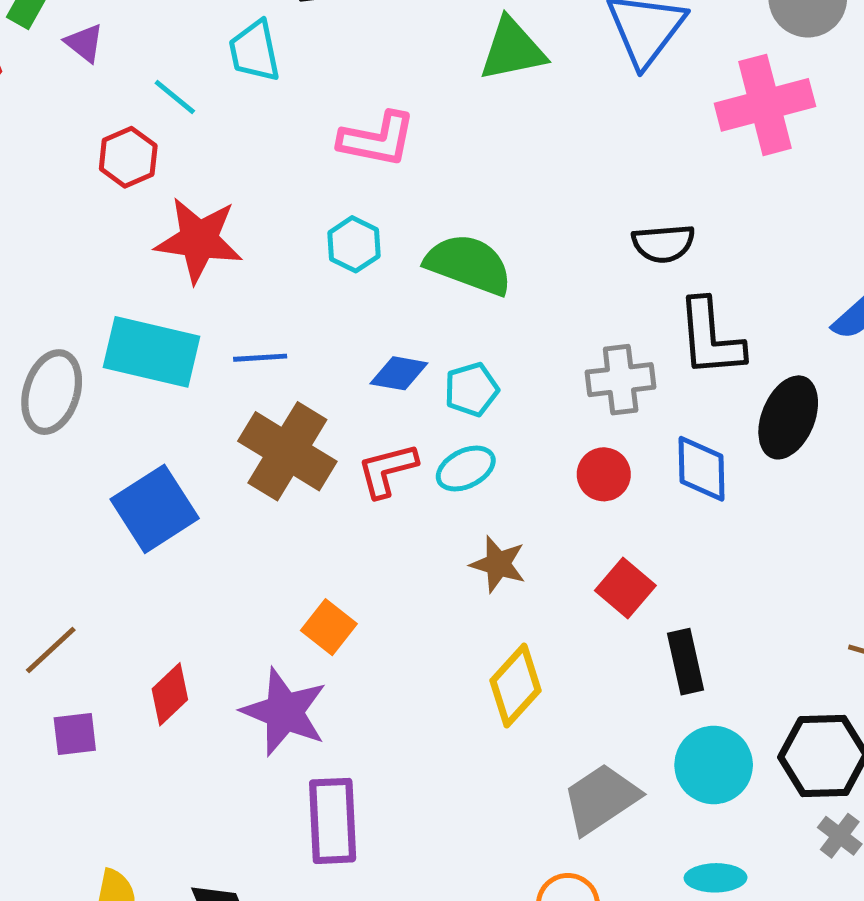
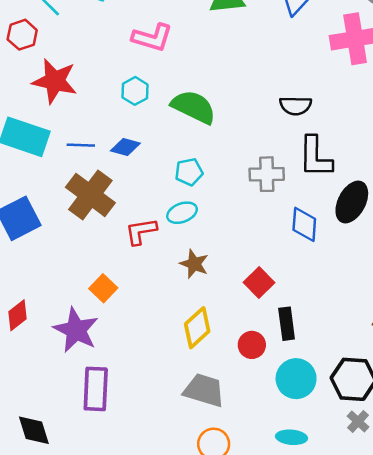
blue diamond: (399, 373) -> (125, 147), moved
red L-shape: (387, 470) -> (141, 231), moved
red circle: (604, 474) -> (252, 345), moved
gray trapezoid: (601, 799) -> (204, 390), moved, turned 45

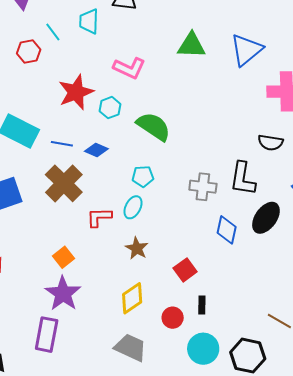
red star: (55, 81) -> (76, 92), moved, turned 30
black semicircle: (296, 106) -> (271, 143), moved
cyan ellipse: (182, 213) -> (133, 207), turned -50
black rectangle: (287, 324) -> (202, 305), size x0.7
purple star: (76, 330) -> (63, 294), moved

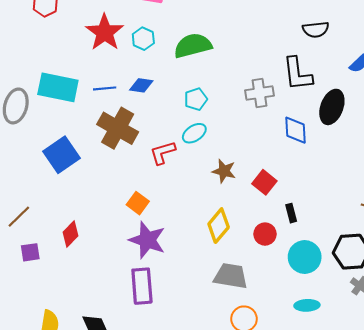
green semicircle: (154, 126) -> (193, 46), turned -33
cyan ellipse: (133, 207) -> (194, 133), turned 45
brown star: (137, 248) -> (224, 171), moved

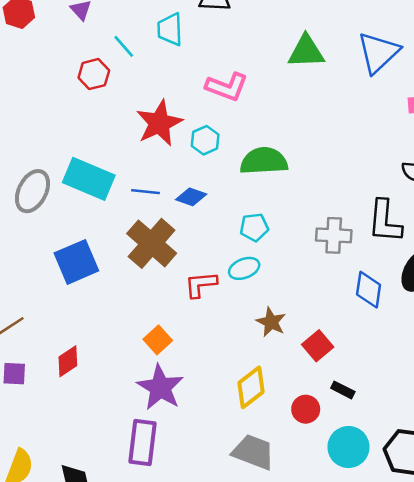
black rectangle: (291, 213) -> (343, 390), turned -60

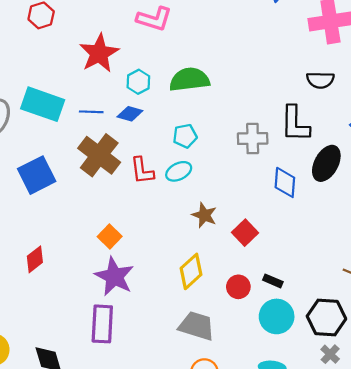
cyan hexagon: (205, 140) -> (138, 82), moved
red L-shape: (201, 284) -> (142, 171), moved, turned -88
black rectangle: (343, 390) -> (273, 281), moved

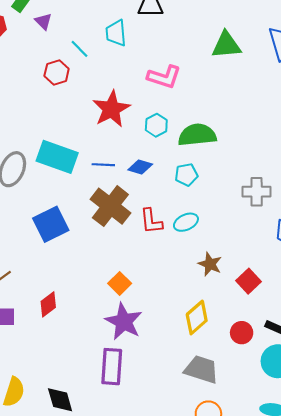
cyan hexagon: (138, 82) -> (156, 125), moved
cyan pentagon: (185, 136) -> (186, 175), moved

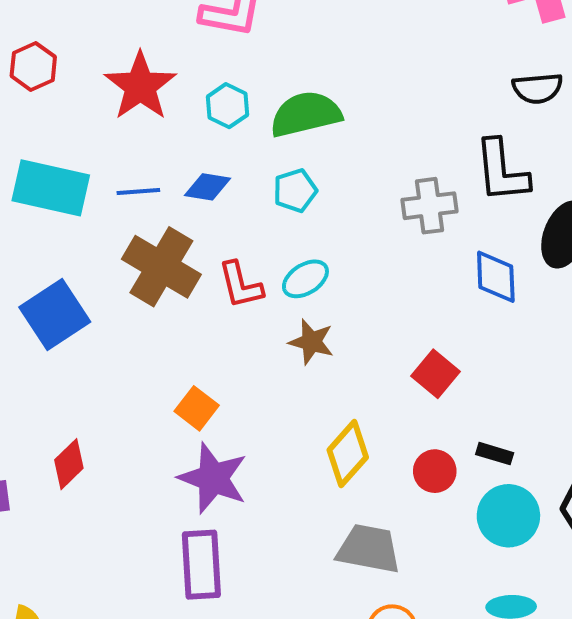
red hexagon: (57, 72) -> (33, 66), moved
brown star: (210, 264) -> (311, 342), moved

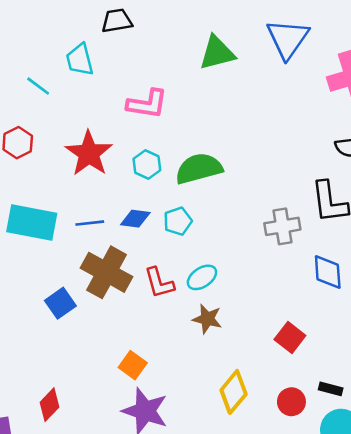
cyan pentagon: (295, 191) -> (178, 221), moved
blue square: (55, 315) -> (60, 303), moved, size x0.7

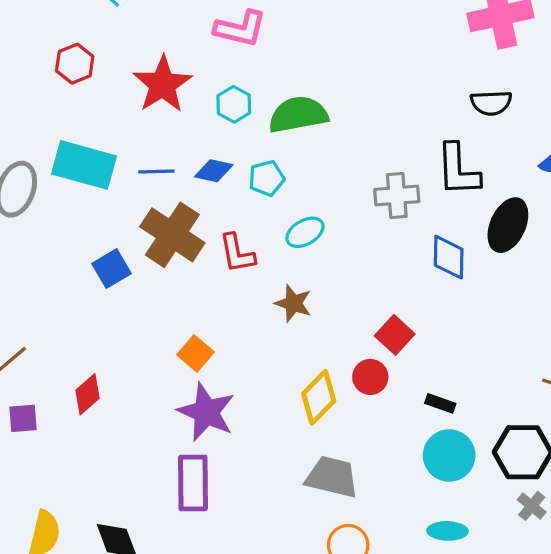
cyan ellipse: (202, 277) -> (305, 232), moved
red circle: (291, 402) -> (370, 377), moved

